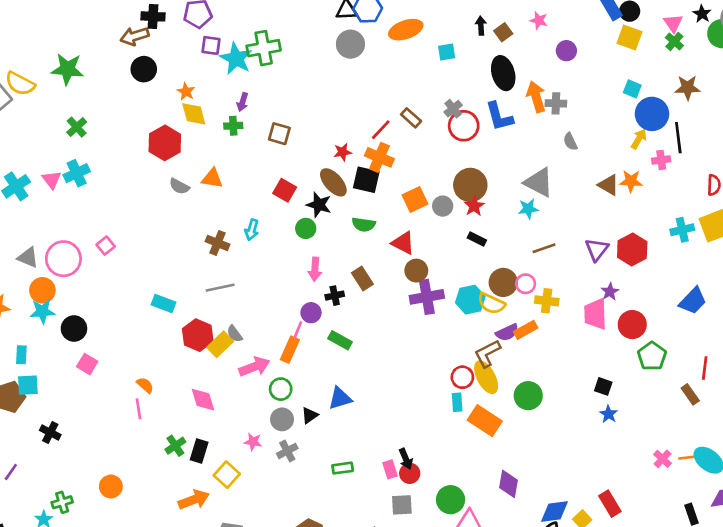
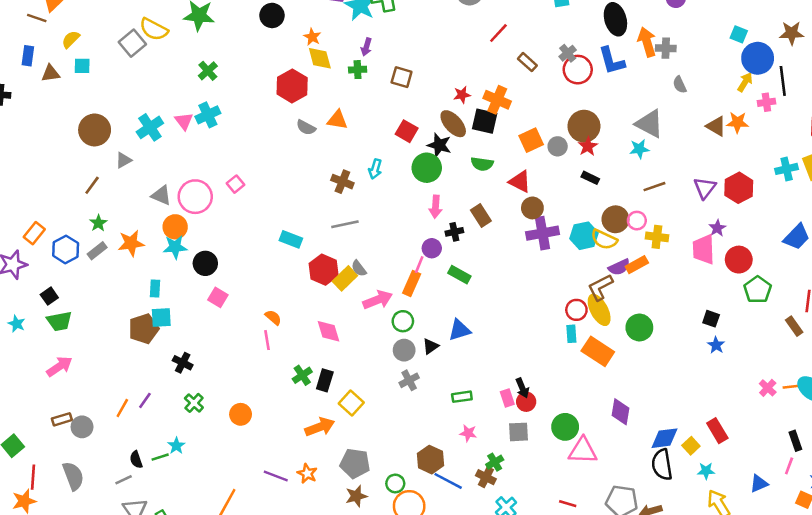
red line: (381, 130) -> (498, 33), moved
green circle: (306, 228) -> (427, 168), size x1.5
pink star: (253, 442) -> (468, 433), moved
green cross: (62, 502) -> (194, 403), moved, turned -30

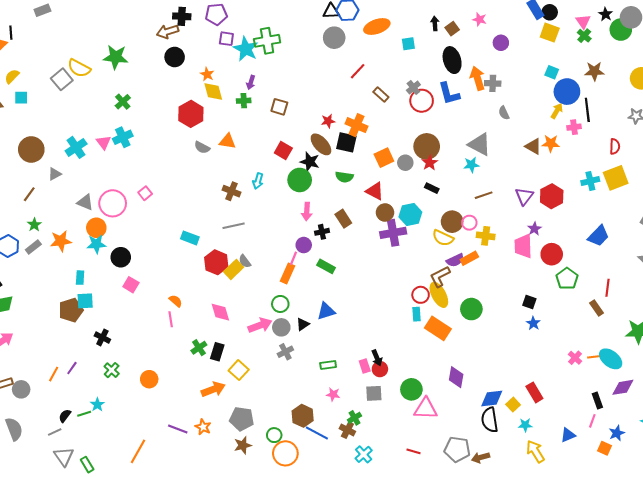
cyan hexagon: (584, 236) -> (410, 215), moved
pink arrow: (378, 300) -> (260, 325), moved
black semicircle: (136, 460) -> (65, 416), turned 56

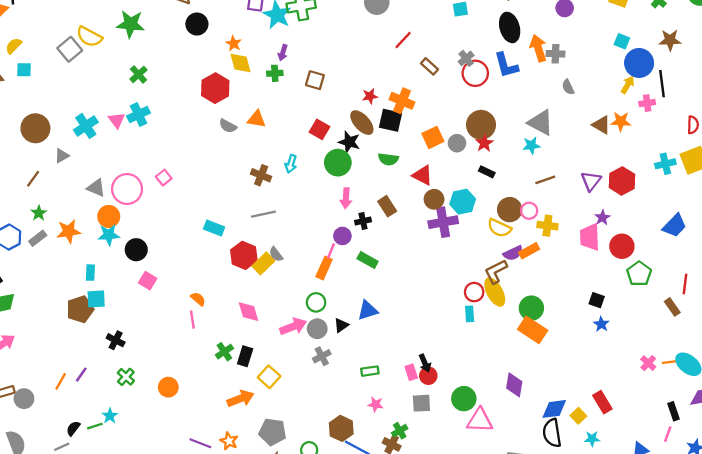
orange rectangle: (438, 328) -> (533, 330), moved

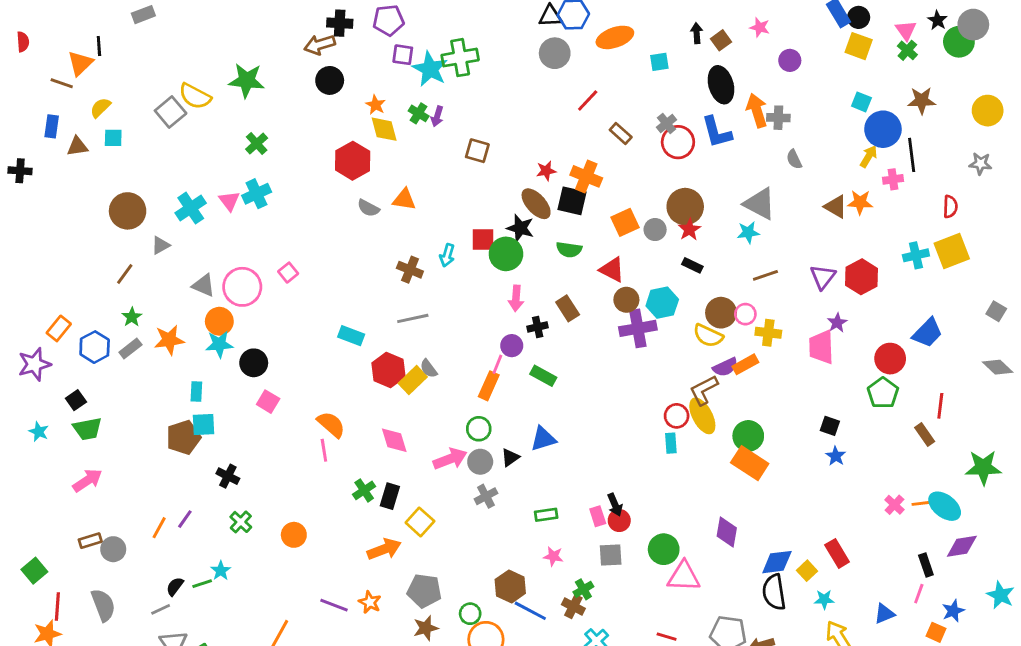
green cross: (275, 73) -> (419, 113), moved, turned 35
red square: (319, 129) -> (483, 240), moved, turned -30
red circle: (622, 246) -> (890, 359), moved
orange semicircle: (198, 299) -> (331, 424), size x1.5

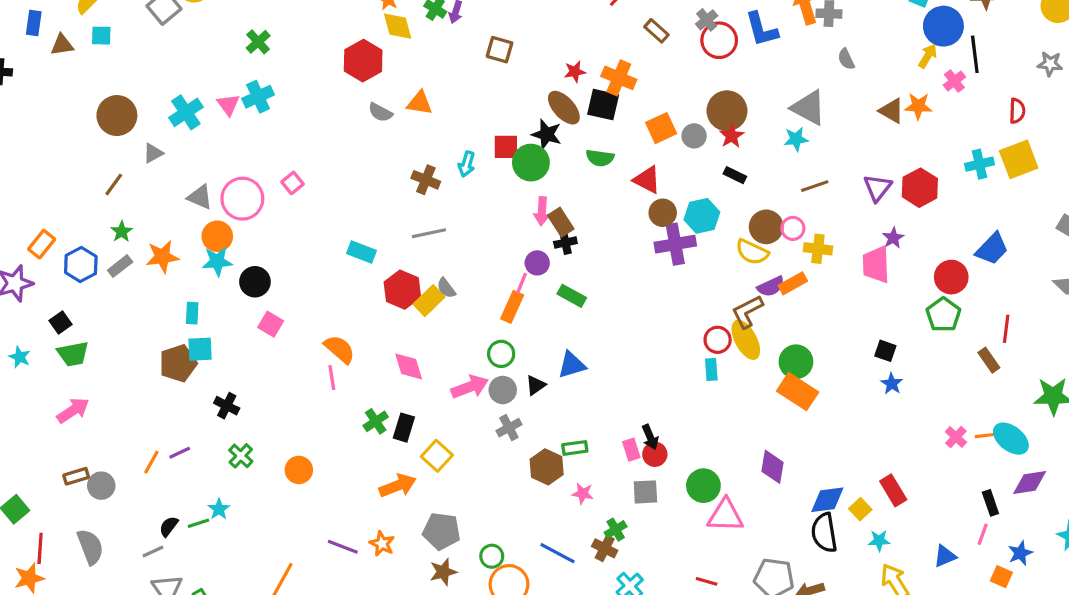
pink cross: (893, 179) -> (954, 81), turned -30
brown rectangle: (568, 308) -> (561, 222), moved
purple line: (185, 519) -> (180, 453), turned 30
brown hexagon: (510, 586) -> (547, 467), moved

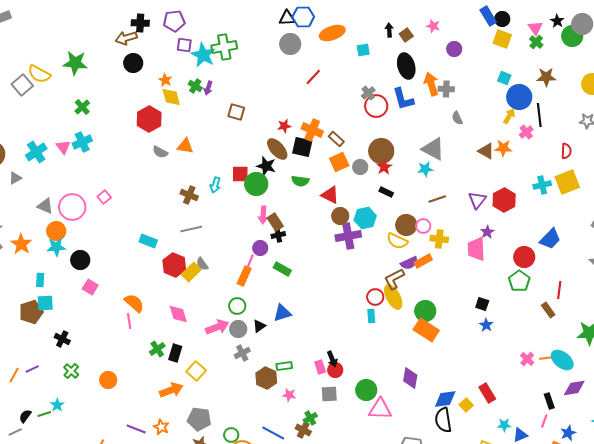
brown rectangle: (656, 31) -> (336, 139), moved
orange star: (162, 257) -> (21, 244), turned -30
cyan star: (879, 541) -> (504, 425), moved

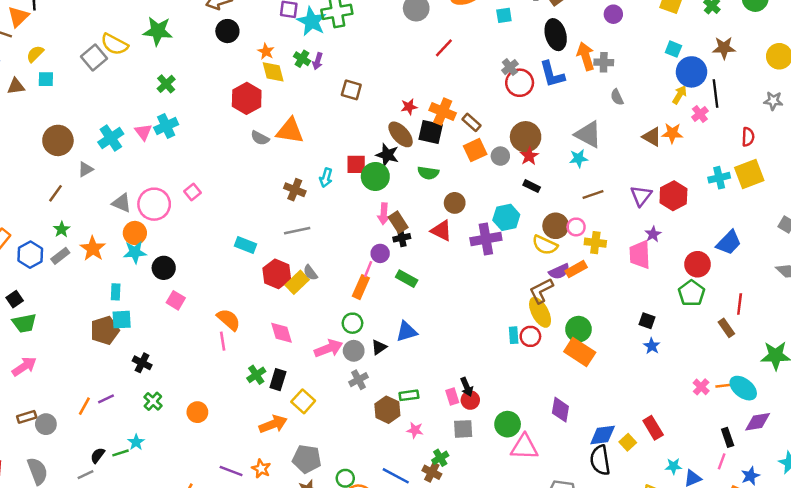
orange triangle: (185, 146) -> (290, 131), size x1.4
red triangle: (330, 195) -> (441, 231), moved
brown circle: (340, 216) -> (455, 203), moved
red circle: (375, 297) -> (530, 336), moved

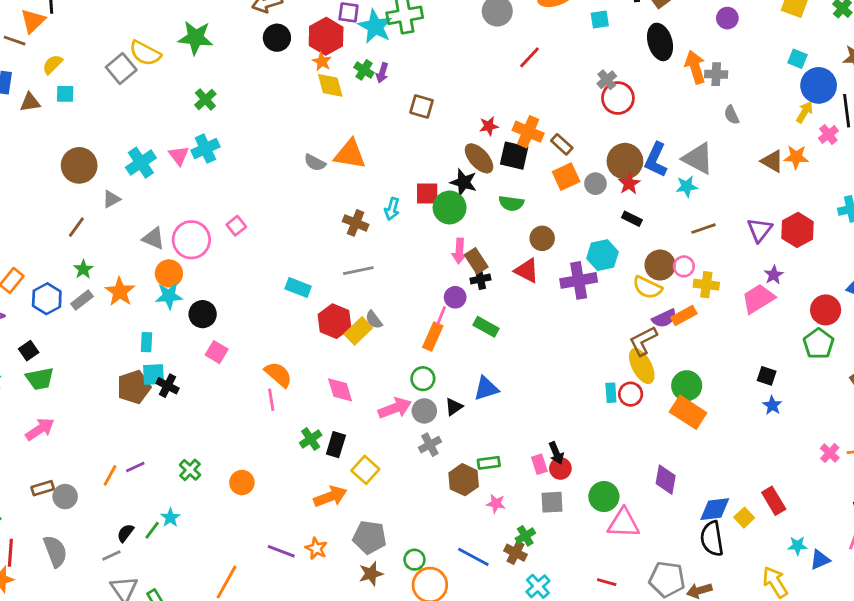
blue L-shape: (552, 74) -> (656, 160), moved, turned 40
red hexagon: (247, 98) -> (326, 36), moved
pink trapezoid: (640, 255) -> (758, 299), turned 60
black cross: (142, 363) -> (168, 386), moved
green line: (120, 453) -> (152, 530), turned -35

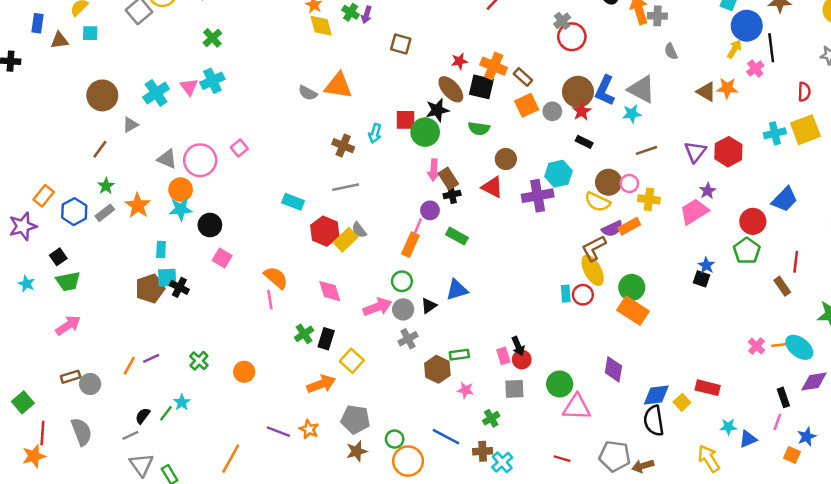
black star: (464, 182) -> (437, 110), turned -30
blue star: (772, 405) -> (706, 265), moved
red rectangle: (774, 501) -> (708, 388), turned -45
brown cross: (515, 553) -> (483, 451), moved, turned -30

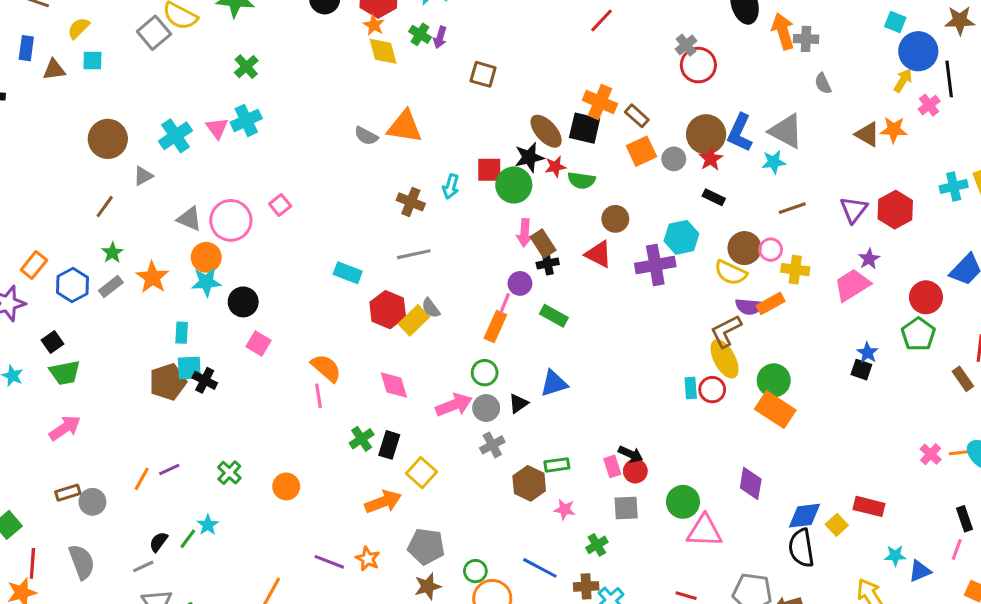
red star: (459, 61) -> (555, 167), moved
purple semicircle: (612, 229) -> (749, 307), turned 30
black arrow: (518, 346) -> (631, 454), turned -42

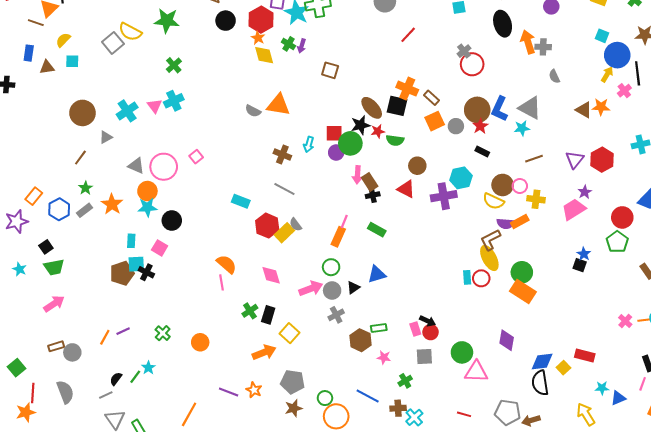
gray line: (414, 254) -> (284, 189), turned 40
purple circle: (520, 283) -> (336, 153), moved
pink square: (259, 343) -> (160, 248), moved

